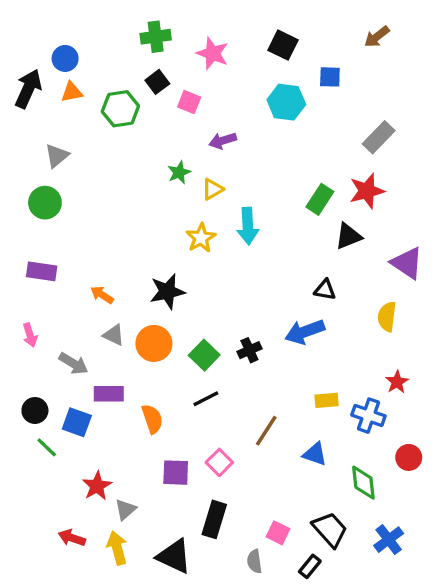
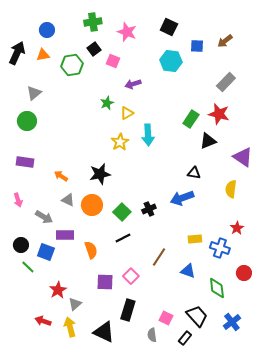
brown arrow: (377, 37) -> (225, 41), moved
blue circle: (65, 58) -> (47, 30), moved
red star: (367, 191) -> (219, 114), turned 30

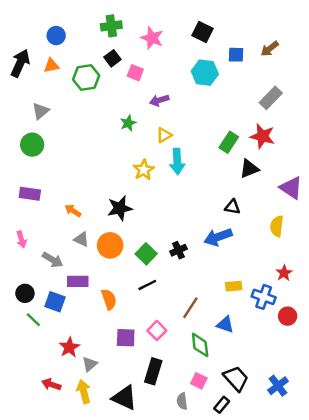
yellow triangle: (127, 113) -> (164, 135), moved
red circle: (244, 273) -> (288, 316), moved
green diamond: (217, 288) -> (200, 345), moved

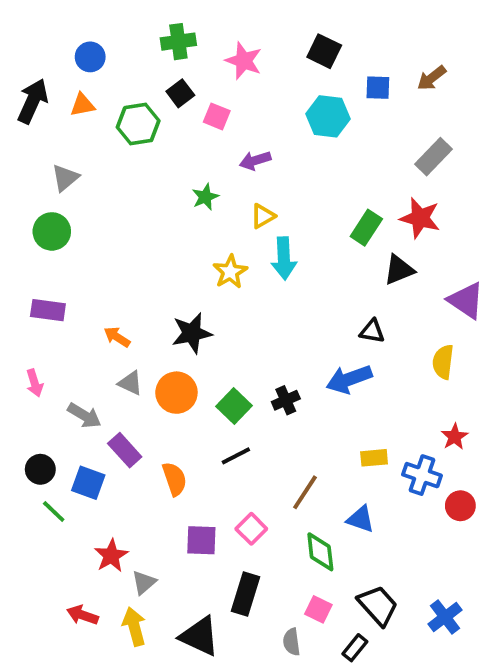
purple rectangle: (78, 281) -> (125, 450), turned 48

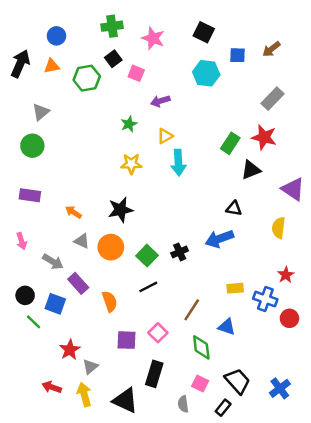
yellow star: (230, 272) -> (131, 164), moved, turned 30

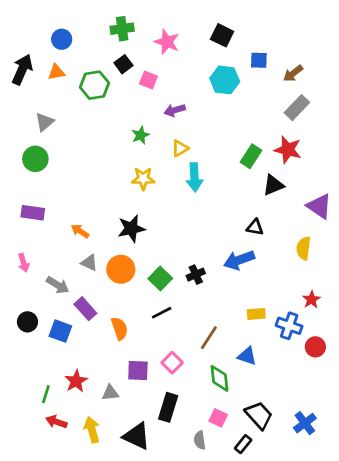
brown arrow: (271, 49) -> (293, 73), moved
green line: (34, 322) -> (46, 394), moved, turned 63
gray triangle: (90, 367) -> (110, 393), moved, turned 35

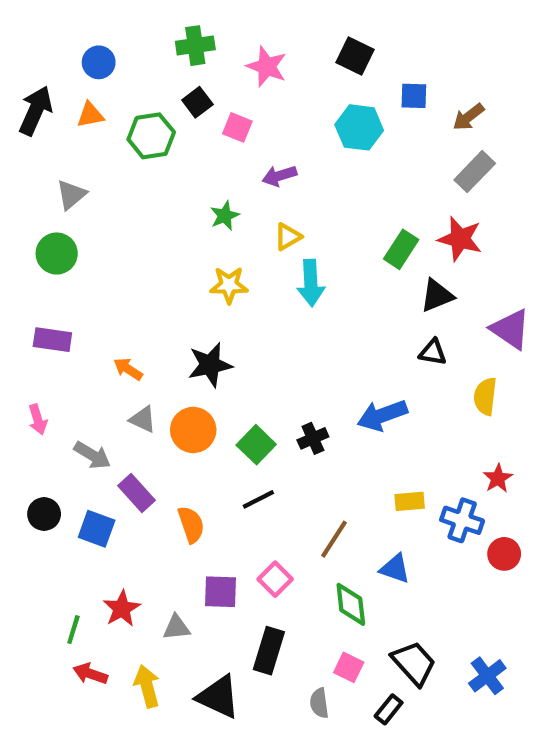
black triangle: (255, 227) -> (433, 352), moved

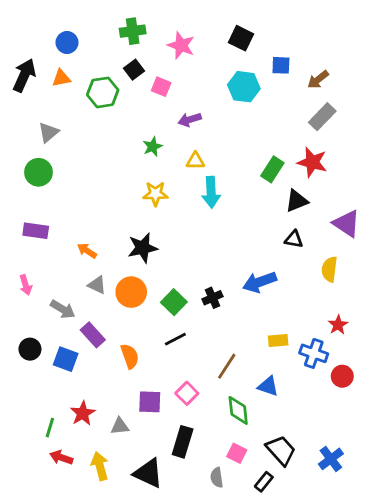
yellow triangle: (288, 237) -> (195, 161), turned 30

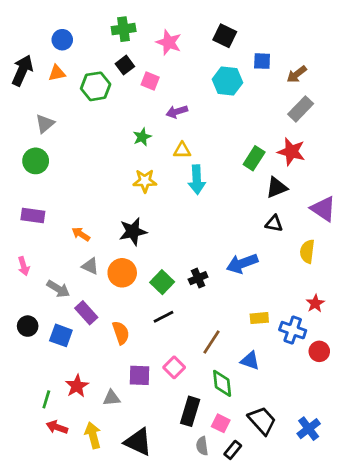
black rectangle: (183, 442) -> (190, 411), moved
black rectangle: (264, 482) -> (233, 450), moved

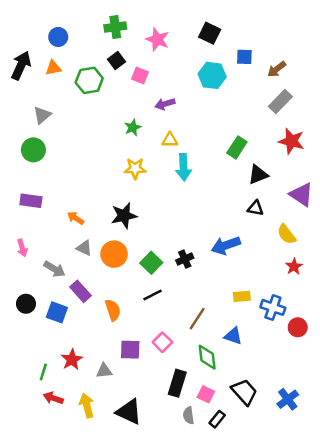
red star: (291, 152) -> (291, 141), moved
yellow semicircle: (307, 251) -> (287, 234), turned -45
red star: (315, 303) -> (294, 267), moved

